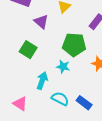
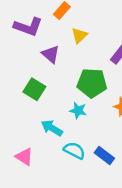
cyan arrow: (42, 81) -> (52, 128), turned -78

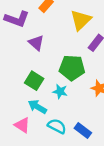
yellow triangle: (79, 35) -> (81, 20), moved, size x1.5
green square: (34, 89) -> (34, 81), moved
pink triangle: (24, 157) -> (22, 125), moved

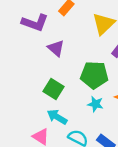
cyan star: (60, 92) -> (95, 104), moved

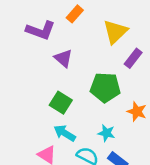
cyan star: (95, 104) -> (106, 133), moved

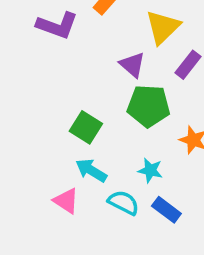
purple triangle: (63, 58) -> (132, 65), moved

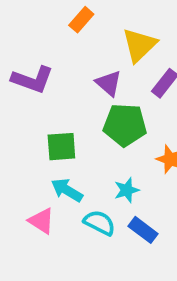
purple L-shape: (57, 25) -> (32, 80), moved
green square: (86, 127) -> (61, 147), turned -36
cyan star: (150, 170) -> (127, 190), turned -30

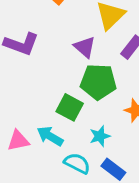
green square: (61, 147) -> (70, 107), moved, turned 32
pink triangle: (41, 221) -> (18, 141), moved, turned -45

